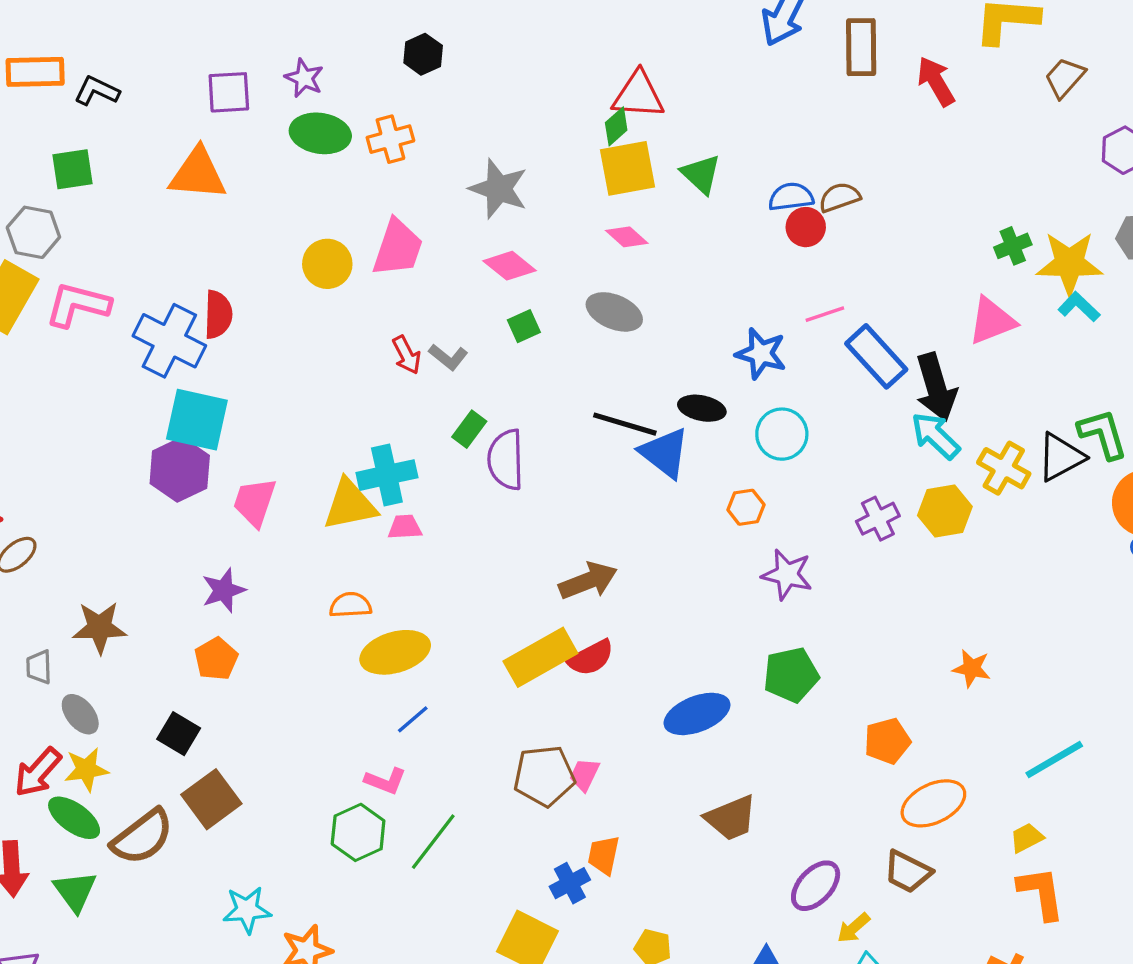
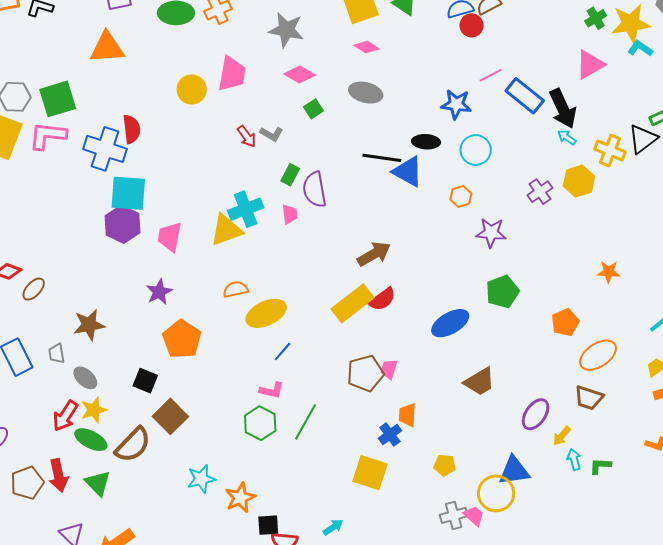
green square: (73, 169) -> (58, 99), moved, size x1.4
cyan arrow: (936, 436) -> (567, 137), size x0.6
pink trapezoid: (405, 527) -> (290, 214), moved, turned 95
orange pentagon: (216, 659) -> (182, 339), moved, size x1.5

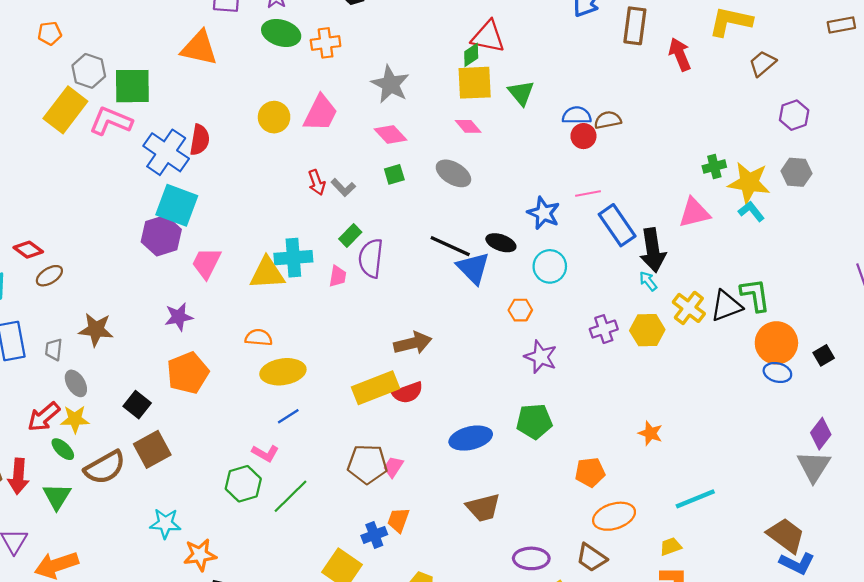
purple ellipse: (536, 414) -> (531, 558), turned 40
green ellipse: (91, 440) -> (63, 449), size x0.7

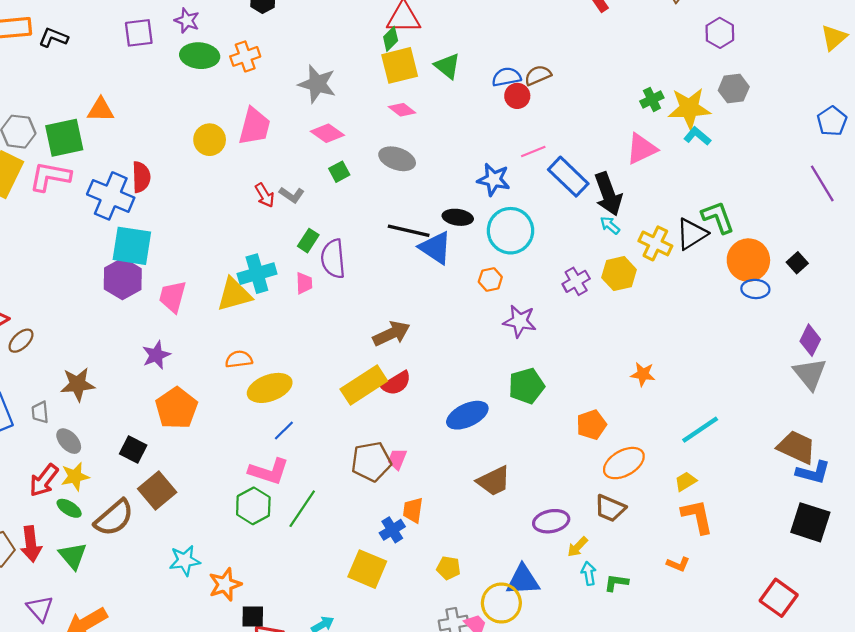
orange triangle: (199, 48) -> (101, 110), moved, size x0.7
cyan circle: (550, 266) -> (510, 231), size x1.4
pink L-shape: (265, 453) -> (269, 471), size x1.5

